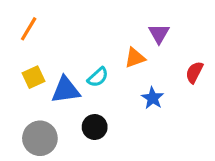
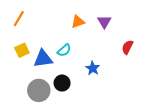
orange triangle: (135, 58) -> (78, 22), moved
blue star: (153, 98) -> (93, 68), moved
gray circle: (40, 138) -> (39, 90), moved

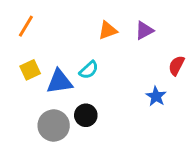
purple triangle: (104, 22) -> (144, 30), turned 32
blue star: (93, 68) -> (156, 96), moved

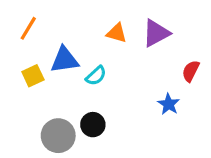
orange triangle: (108, 30) -> (117, 33), turned 36
purple triangle: (144, 30) -> (156, 33), size x1.4
blue triangle: (59, 82) -> (64, 60), moved

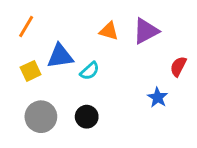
gray circle: (58, 136) -> (41, 117), moved

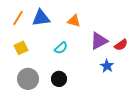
purple triangle: (146, 31) -> (99, 41), moved
blue triangle: (60, 56) -> (41, 18), moved
red semicircle: (178, 66) -> (121, 45), turned -152

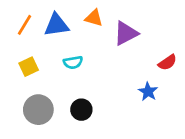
orange triangle: (74, 21) -> (94, 18), moved
purple triangle: (99, 41) -> (126, 33), moved
cyan semicircle: (61, 48) -> (73, 62), moved, turned 32

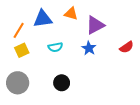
orange line: (24, 25) -> (19, 30), moved
blue star: (148, 92) -> (89, 48), moved
gray circle: (38, 110) -> (18, 83), moved

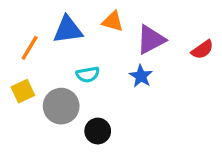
red semicircle: (127, 47) -> (202, 50), moved
yellow square: (22, 50) -> (23, 91), moved
gray circle: (18, 83) -> (61, 106), moved

